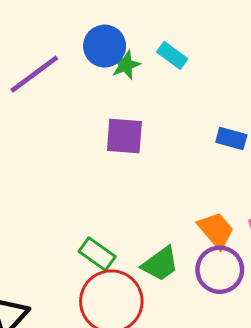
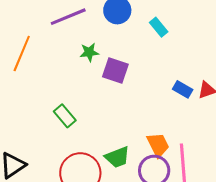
green star: (126, 65) -> (89, 52), moved
green rectangle: (97, 254) -> (65, 116), moved

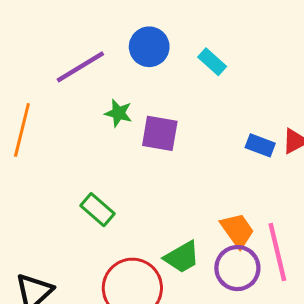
green star: (89, 52) -> (118, 113), turned 30

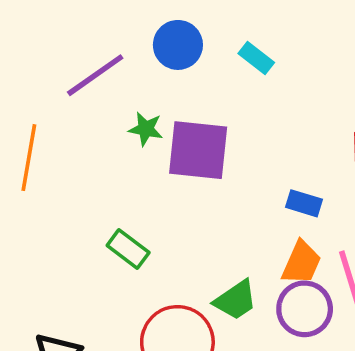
purple square: (160, 133) -> (198, 150), size x1.4
blue rectangle: (260, 145) -> (304, 203), moved
orange trapezoid: (237, 230) -> (301, 263), turned 63

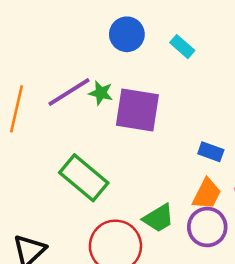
purple line: (95, 75) -> (69, 92), moved
green rectangle: (128, 249) -> (84, 178), size x1.6

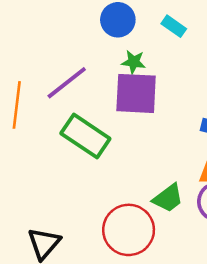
green star: (101, 93) -> (134, 62), moved
green rectangle: (84, 178) -> (85, 136), moved

